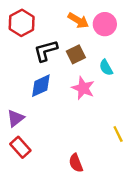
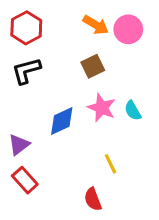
black L-shape: (46, 51) -> (26, 71), moved
cyan semicircle: (106, 68) -> (133, 111), moved
blue diamond: (41, 86) -> (62, 121), moved
yellow line: (118, 134) -> (111, 164), moved

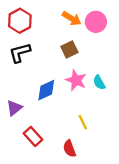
red rectangle: (25, 180) -> (33, 136), moved

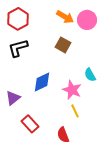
brown square: (69, 49) -> (63, 45), turned -35
pink star: (76, 80) -> (72, 90), moved

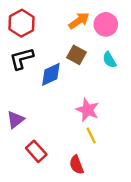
orange arrow: (65, 17) -> (79, 21), turned -66
cyan semicircle: (90, 75) -> (109, 60), moved
blue diamond: (42, 82) -> (51, 74), moved

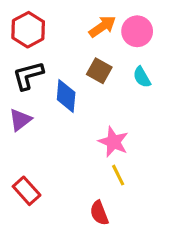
blue diamond: (51, 74) -> (66, 96), turned -60
purple triangle: (15, 120) -> (20, 120), moved
red rectangle: (36, 151) -> (27, 191), moved

